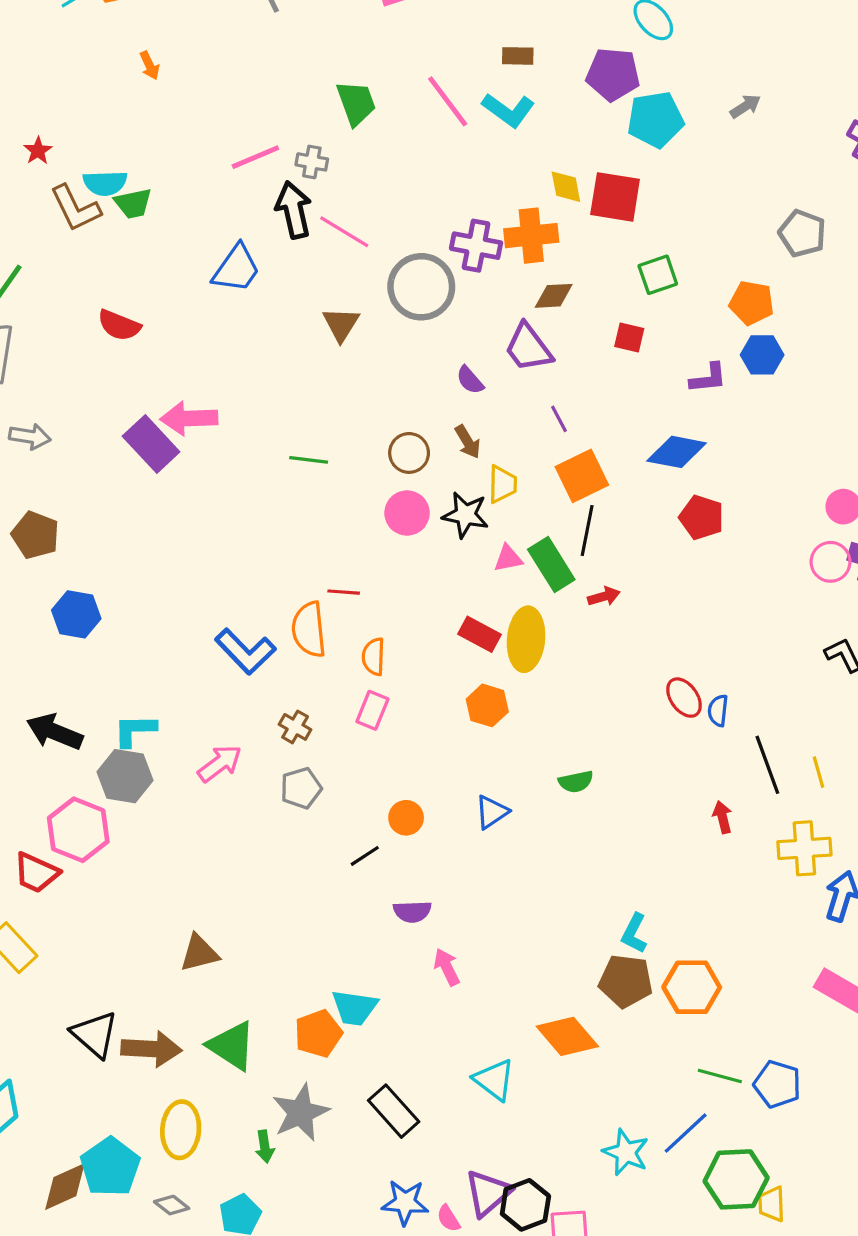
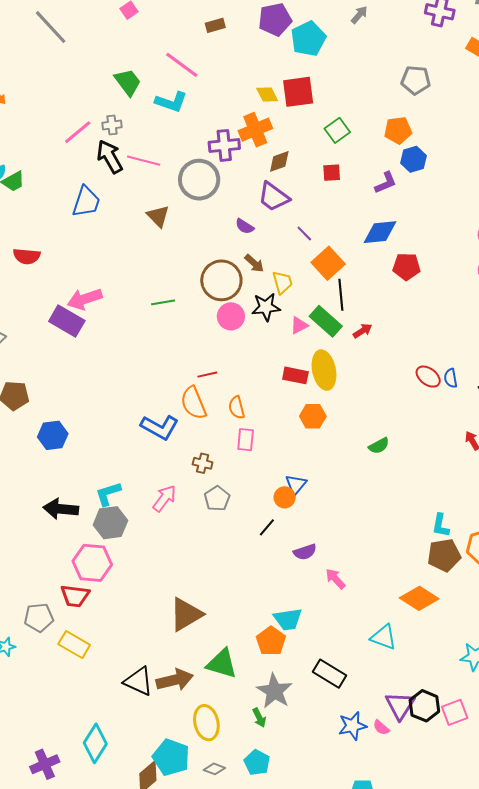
cyan L-shape: (508, 110) -> (171, 102), moved
brown circle: (409, 453) -> (221, 280), size x1.6
blue triangle: (492, 812) -> (296, 485), moved
brown triangle: (199, 953) -> (186, 614), size x1.4

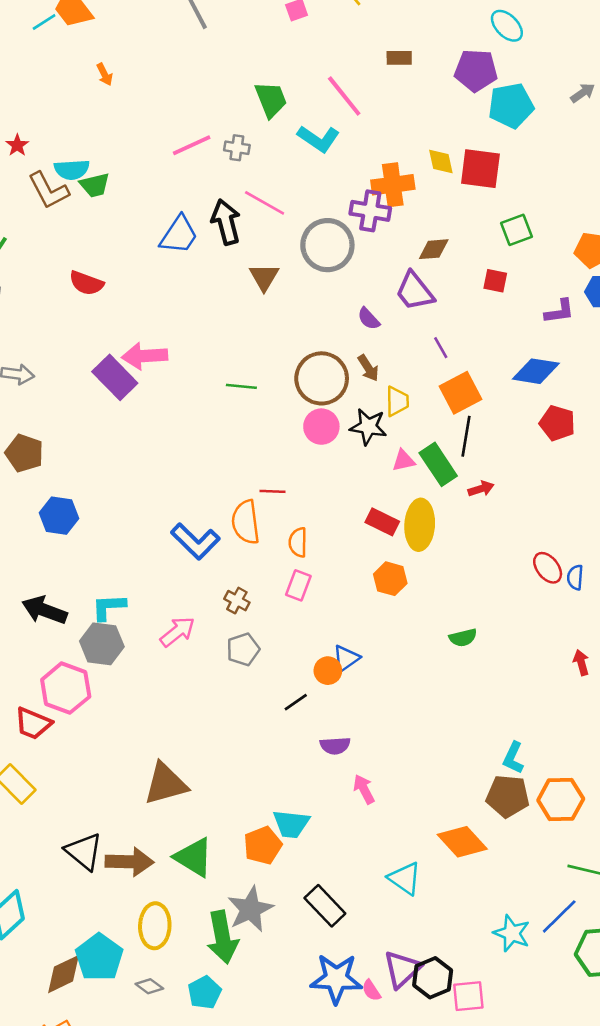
orange cross: (255, 130) -> (393, 185), moved
black arrow: (110, 157) -> (226, 222), moved
green arrow: (259, 718) -> (222, 937), size x2.0
blue star: (353, 726) -> (336, 979), size x1.4

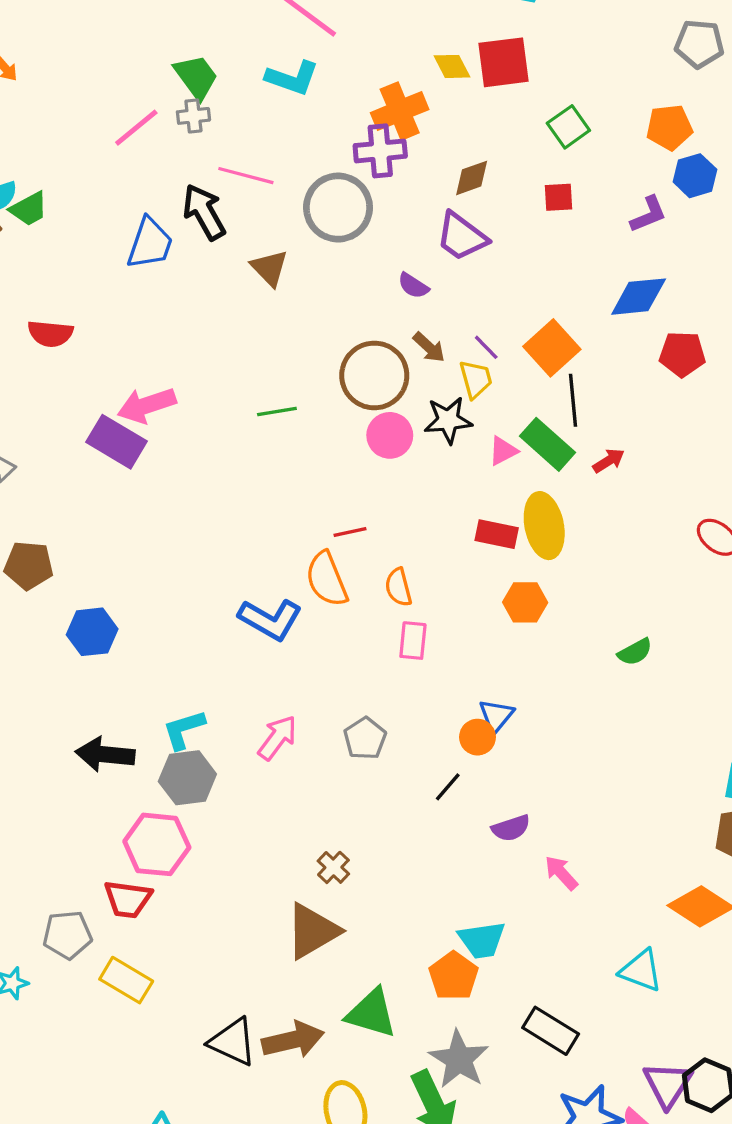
green trapezoid: (271, 100) -> (196, 77), moved
purple line: (441, 348) -> (486, 347), moved
brown cross: (237, 601) -> (333, 867), moved, turned 30

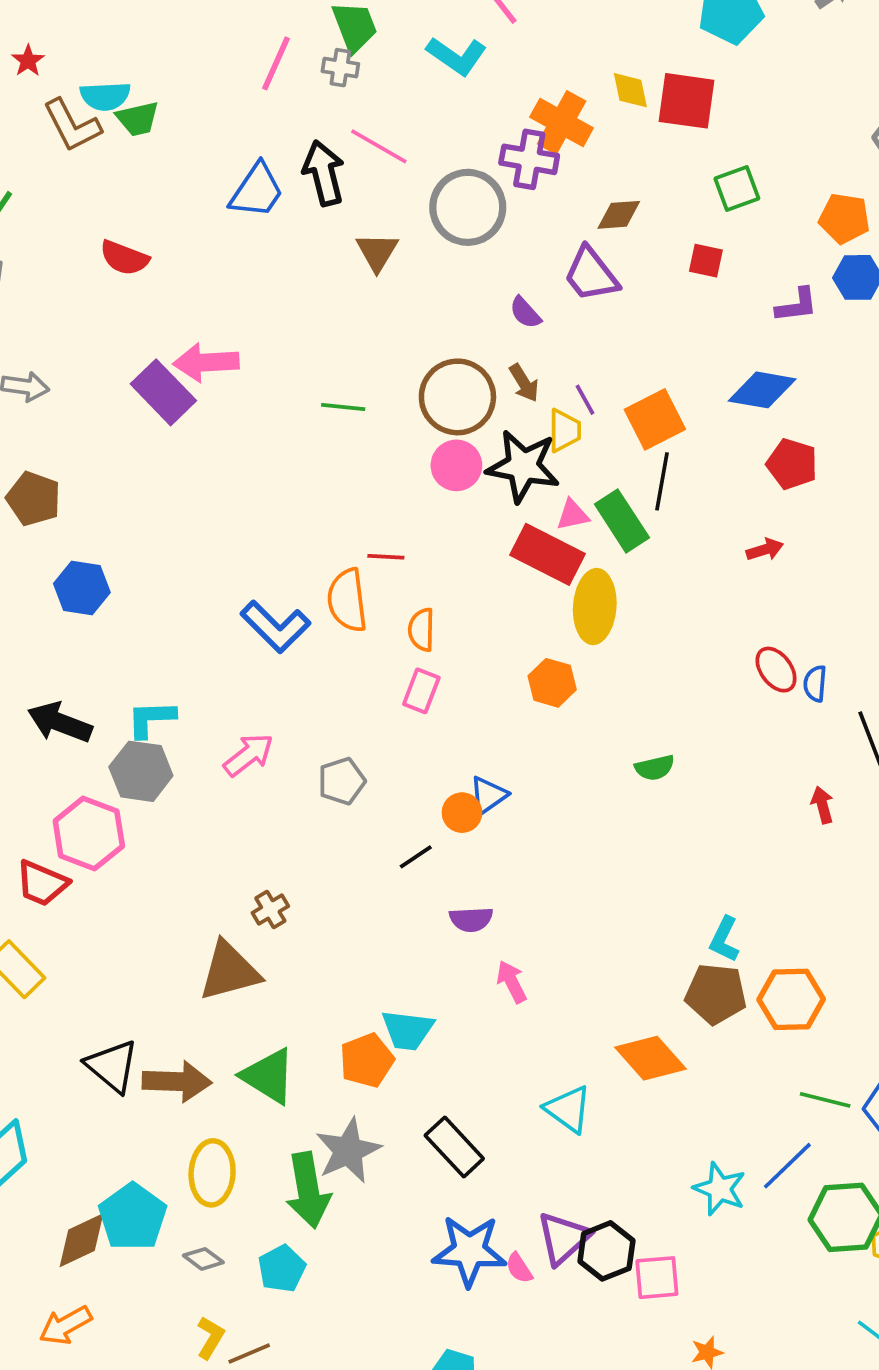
orange cross: (400, 111) -> (562, 123), turned 36
pink line: (136, 128) -> (276, 63), turned -42
black star: (448, 420) -> (523, 466), size x1.4
red arrow: (609, 461) -> (765, 550), moved
red rectangle: (497, 534) -> (547, 554), moved, size x1.5

